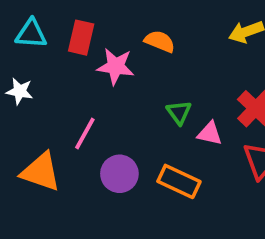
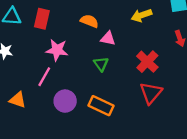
pink star: (116, 66) -> (57, 50), moved
pink triangle: (210, 133) -> (108, 38), moved
orange triangle: (41, 172) -> (18, 100), size x0.7

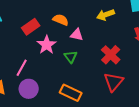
red rectangle: (42, 19) -> (31, 27), moved, turned 42
pink star: (57, 50) -> (47, 45), moved, turned 30
purple circle: (65, 101) -> (29, 89), moved

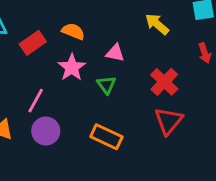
yellow arrow: (106, 15) -> (157, 24), turned 60
orange semicircle: (61, 20) -> (73, 31), moved
red rectangle: (31, 27) -> (33, 43), moved

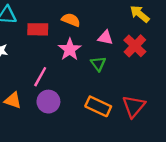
red rectangle: (33, 43) -> (38, 29), turned 36
red cross: (164, 82) -> (135, 46), moved
red triangle: (169, 121) -> (134, 106), moved

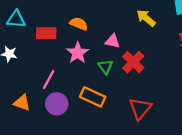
red cross: (135, 46) -> (133, 62), moved
orange rectangle: (98, 106) -> (93, 97), moved

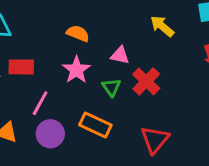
red rectangle: (46, 33) -> (21, 67), moved

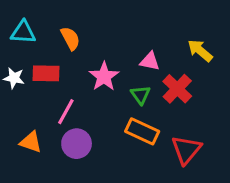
yellow arrow: (162, 26) -> (200, 51), moved
orange semicircle: (78, 33) -> (70, 38), moved, turned 40
orange rectangle: (95, 125) -> (142, 131), moved

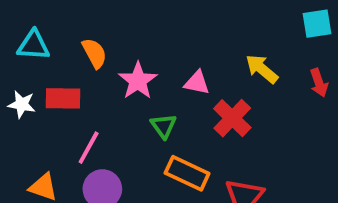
pink star: (104, 77) -> (138, 81), moved
green triangle: (141, 95) -> (163, 126), moved

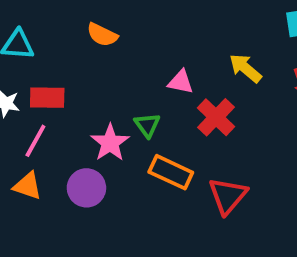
orange semicircle: (94, 53) -> (102, 35), moved, turned 144
pink star: (138, 81) -> (110, 143), moved
pink line: (89, 148) -> (35, 141), moved

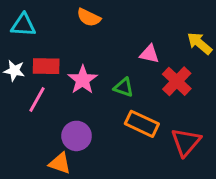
green triangle: (147, 125) -> (124, 87), turned -35
pink star: (110, 143) -> (83, 80), moved
orange triangle: (28, 186) -> (60, 163), moved

